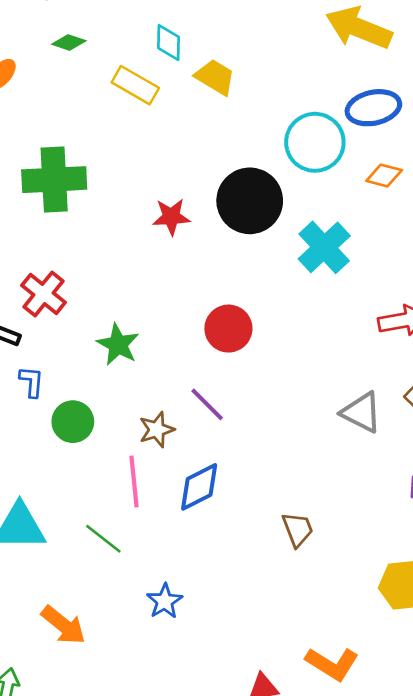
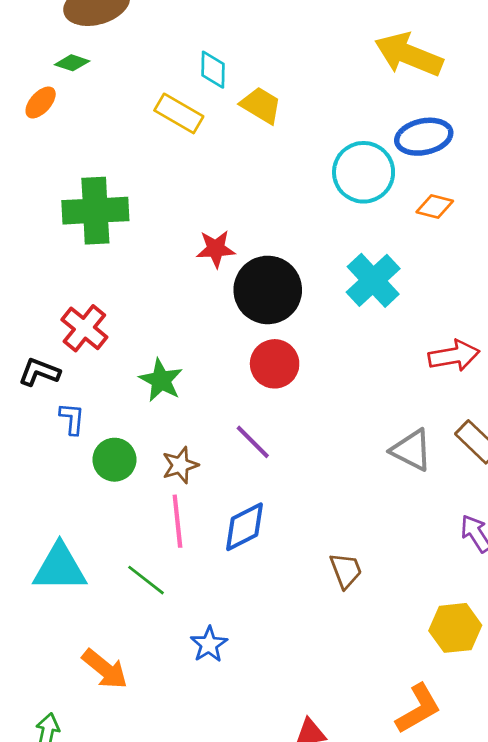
green diamond: (69, 43) -> (72, 63), moved
black circle: (250, 201) -> (268, 290), moved
brown star: (157, 430) -> (180, 465), moved
orange L-shape: (332, 664) -> (418, 709), moved, turned -62

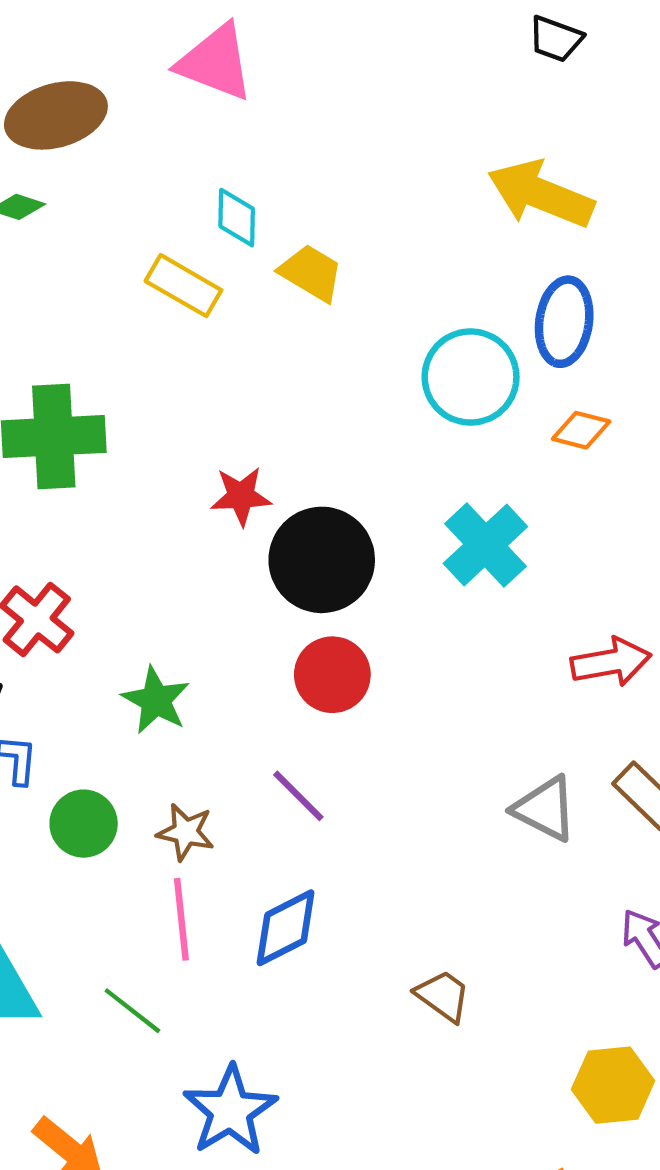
blue ellipse: (424, 137) -> (564, 322), turned -70
brown star: (180, 465) -> (186, 832), turned 30
brown trapezoid: (346, 570) -> (443, 996), turned -33
blue star: (209, 644) -> (230, 1111), size x1.6

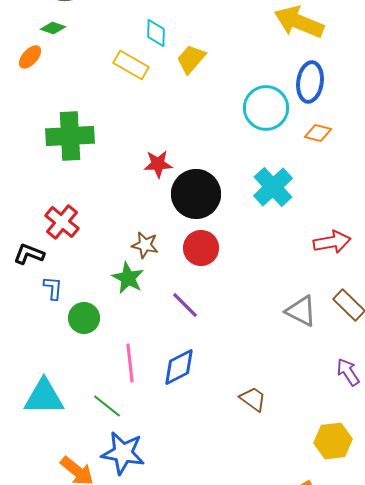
yellow trapezoid: (311, 273) -> (191, 59), turned -80
green star: (156, 700) -> (128, 278), moved
brown star: (186, 832) -> (145, 245), moved
blue star: (230, 1111) -> (123, 453), moved, turned -30

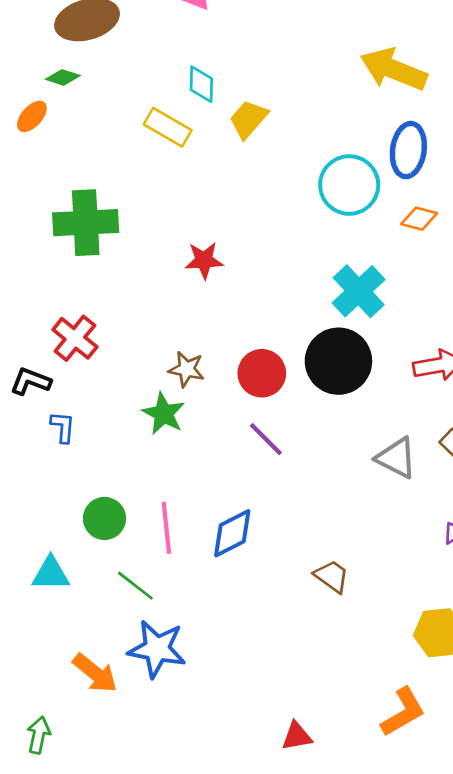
black circle: (196, 194) -> (338, 361), moved
purple line: (185, 305) -> (266, 439), moved
green circle: (84, 318) -> (104, 518), moved
cyan triangle: (44, 397) -> (51, 574), size x0.7

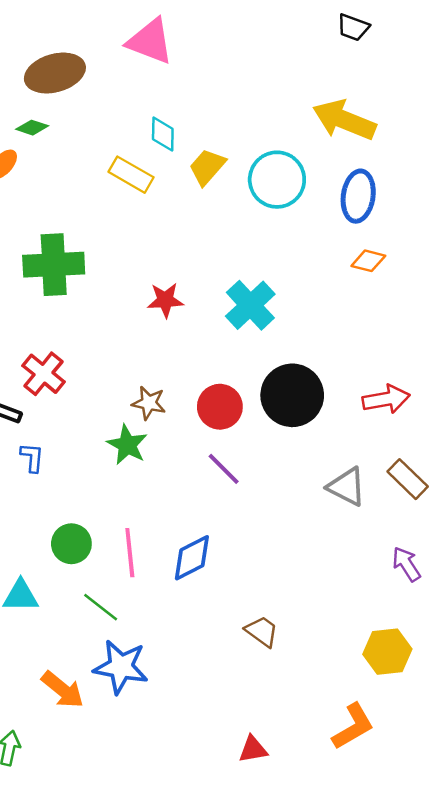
cyan circle: (349, 185) -> (277, 180), moved
cyan cross: (359, 291) -> (250, 305), moved
brown trapezoid: (332, 576) -> (262, 631), moved

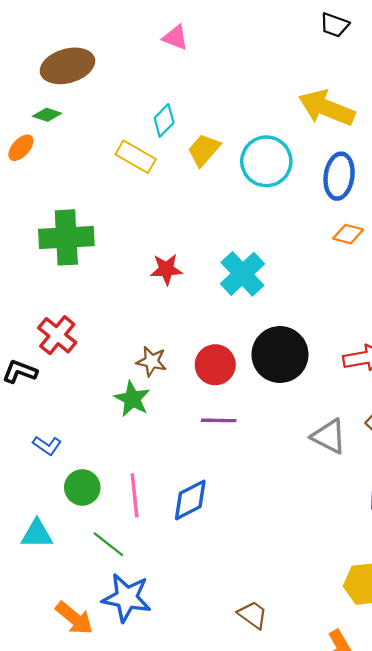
pink triangle: (150, 41) -> (175, 37), moved, size x0.6
cyan diamond: (163, 134) -> (164, 120), turned 44
blue L-shape: (32, 457) -> (47, 445), moved, turned 120
purple line: (224, 469) -> (219, 420), turned -44
brown trapezoid: (262, 631) -> (253, 615), moved

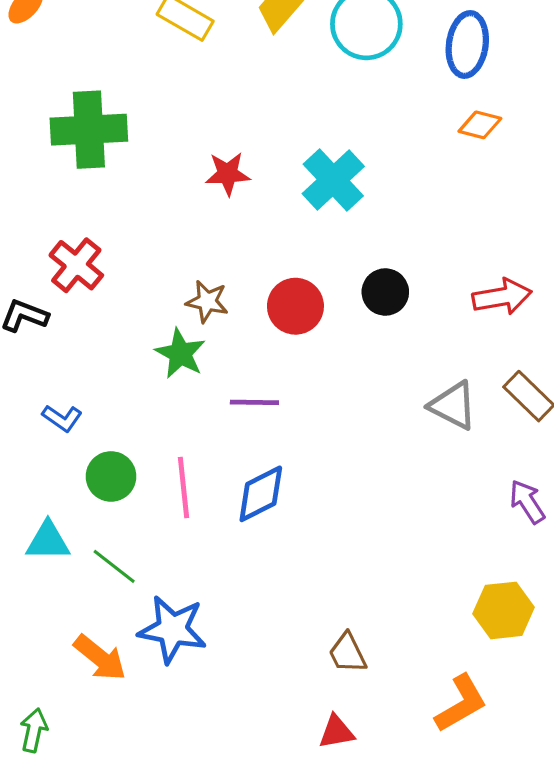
black circle: (280, 355) -> (385, 292), size x0.6
purple line: (219, 420) -> (254, 402), moved
green line: (108, 544) -> (114, 566), moved
brown trapezoid: (253, 615) -> (347, 653), turned -152

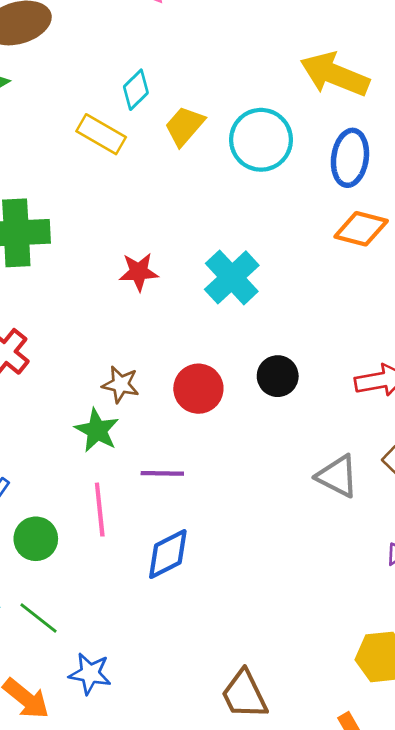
orange diamond: (480, 125) -> (361, 229), size x1.4
pink line: (184, 487) -> (100, 510), moved
blue star: (172, 629) -> (90, 674), size x0.7
brown trapezoid: (347, 653) -> (244, 694), size x1.4

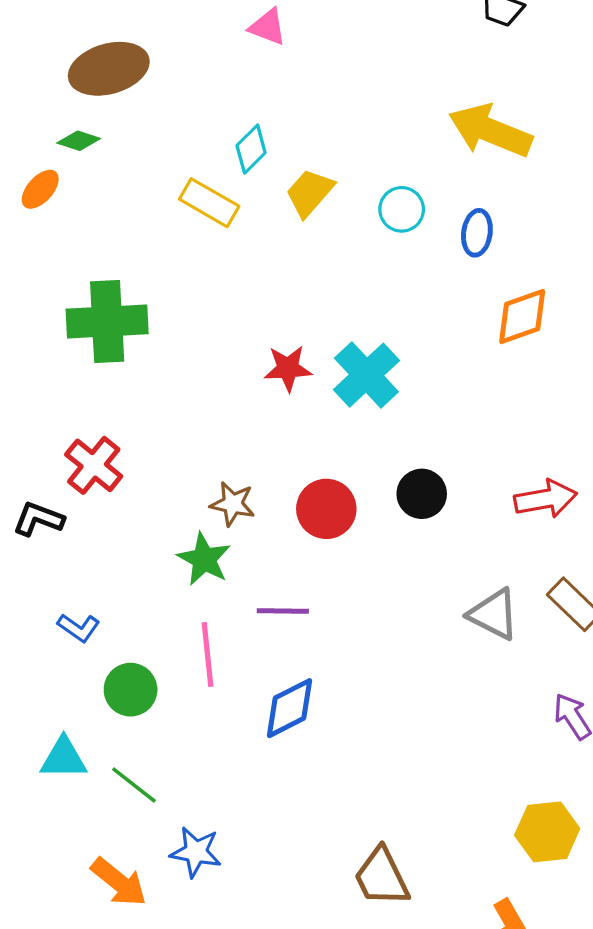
cyan circle: (261, 140) -> (402, 209), size x0.6
blue ellipse: (350, 158) -> (477, 233), moved, size x0.7
orange diamond: (361, 229) -> (522, 316), turned -34
red star: (139, 272) -> (288, 368), moved

